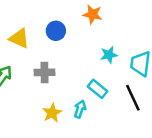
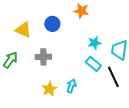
cyan rectangle: (98, 89) -> (93, 64), moved

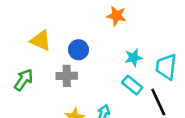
blue circle: (52, 24) -> (79, 50), moved

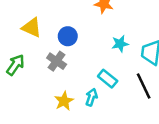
gray cross: (67, 76) -> (57, 61), turned 36
cyan rectangle: (132, 85) -> (108, 79), moved

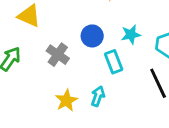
blue circle: (68, 36) -> (92, 36), moved
cyan rectangle: (108, 79) -> (114, 62), moved, turned 30

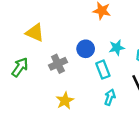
gray cross: (58, 55) -> (58, 64), turned 30
cyan arrow: (98, 96) -> (110, 97), moved

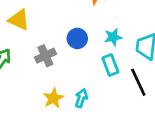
cyan rectangle: (103, 70) -> (110, 65), moved
cyan arrow: (110, 97) -> (81, 98), moved

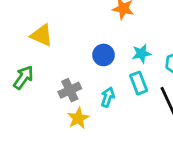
gray cross: (45, 56) -> (70, 90), moved
cyan arrow: (81, 98) -> (108, 97), moved

